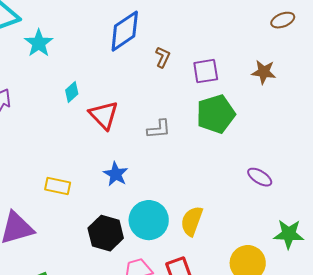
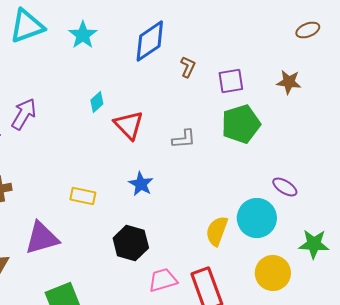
cyan star: (39, 43) -> (83, 35), moved
cyan circle: (149, 220) -> (257, 218), moved

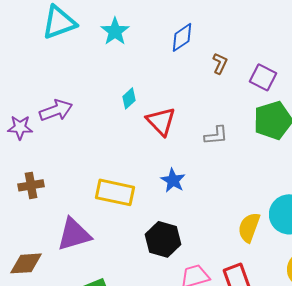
blue diamond: (150, 41) -> (182, 37), size x0.7
purple square: (231, 81) -> (263, 77), turned 36
purple arrow: (24, 114) -> (56, 110), turned 40
yellow rectangle: (83, 196) -> (115, 192), size x1.5

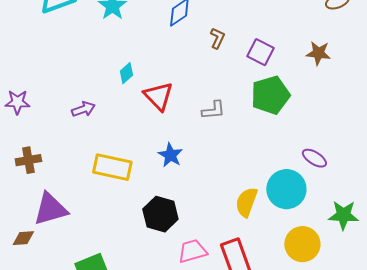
purple arrow: (56, 110) -> (83, 109), moved, size x0.7
purple triangle: (74, 234) -> (50, 209), moved
brown diamond: (26, 263) -> (23, 238), size x0.7

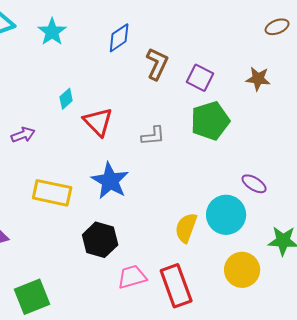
brown L-shape: (217, 38) -> (157, 64), size x1.5
blue star: (170, 155) -> (110, 181), size x1.5

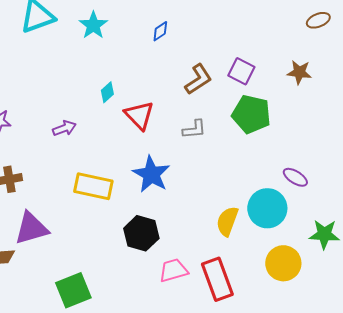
blue diamond: (119, 38) -> (160, 31), size x0.7
brown L-shape: (157, 64) -> (198, 79), moved, turned 32
green pentagon: (210, 121) -> (251, 114), turned 30

